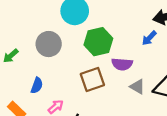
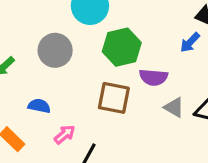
brown square: (92, 80) -> (114, 98), turned 30
blue semicircle: (37, 85) -> (39, 106), turned -98

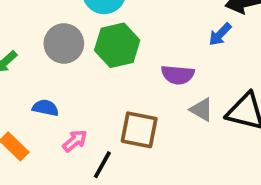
green hexagon: (122, 47) -> (117, 45), moved
brown square: (114, 98) -> (139, 130), moved

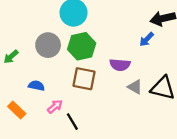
brown square: (139, 130) -> (84, 79), moved
black line: (102, 165) -> (72, 122), turned -60

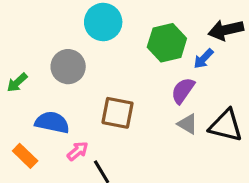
green hexagon: (82, 46) -> (167, 43), moved
purple semicircle: (120, 65) -> (183, 91), moved, turned 120
blue semicircle: (36, 86) -> (52, 122), size x1.5

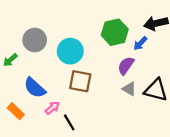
cyan circle: (103, 22) -> (70, 51), moved
gray circle: (68, 67) -> (35, 40), moved
blue semicircle: (52, 122) -> (35, 88), turned -150

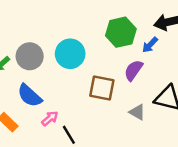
gray circle: (35, 40) -> (30, 56), moved
brown square: (80, 81) -> (102, 88), moved
gray triangle: (129, 89) -> (137, 112), moved

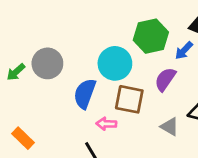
cyan circle: (70, 54) -> (115, 63), moved
blue semicircle: (30, 96) -> (85, 94), moved, turned 68
pink arrow: (50, 118) -> (106, 124), moved, turned -138

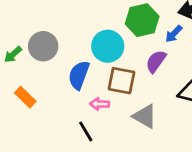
gray triangle: (170, 127) -> (145, 116), moved, size x1.4
orange rectangle: (23, 138) -> (25, 97), moved

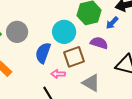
purple semicircle: (156, 61) -> (99, 43), turned 72
brown square: (121, 81) -> (74, 57), turned -30

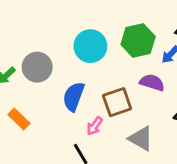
cyan circle: (64, 32) -> (90, 46), moved
pink arrow: (58, 74) -> (95, 126), turned -56

